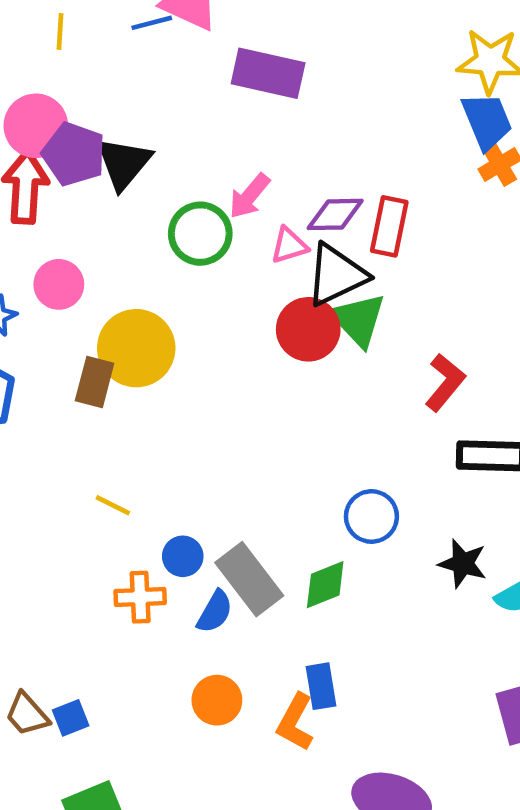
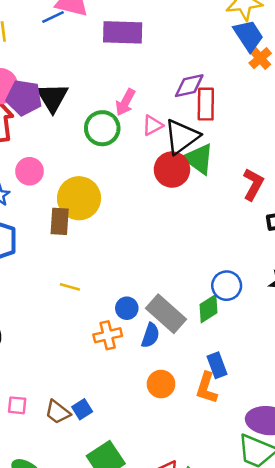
purple diamond: (335, 214) -> (189, 86), moved
yellow line: (113, 505) -> (70, 287), moved
blue circle: (371, 516) -> (227, 286), moved

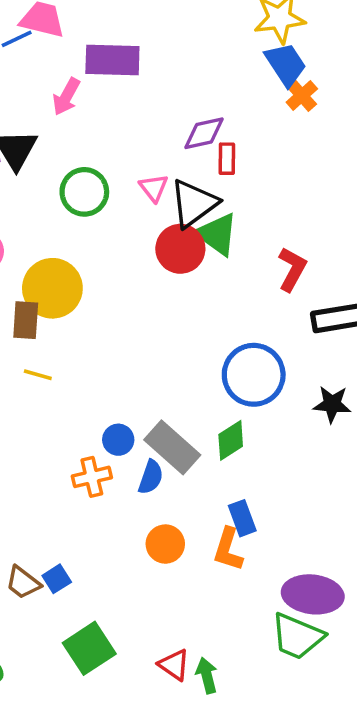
pink arrow: (125, 102) -> (66, 97), moved
red rectangle: (206, 104) -> (227, 159), size x0.7
pink triangle: (153, 125) -> (154, 188), turned -40
blue circle: (227, 286) -> (254, 375), moved, size x1.5
yellow line: (70, 287) -> (38, 375), moved

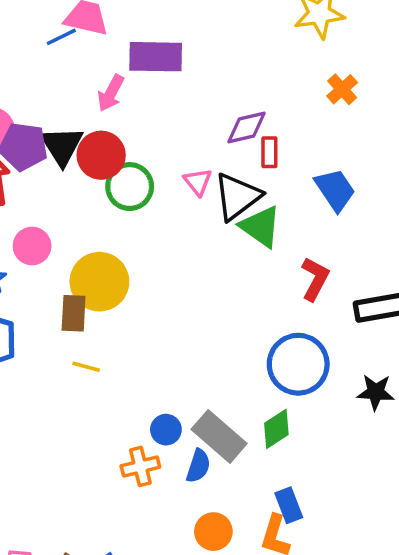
blue trapezoid: (286, 64) -> (335, 190), moved
red circle: (180, 249) -> (101, 155), moved
red L-shape: (292, 269) -> (315, 279), moved

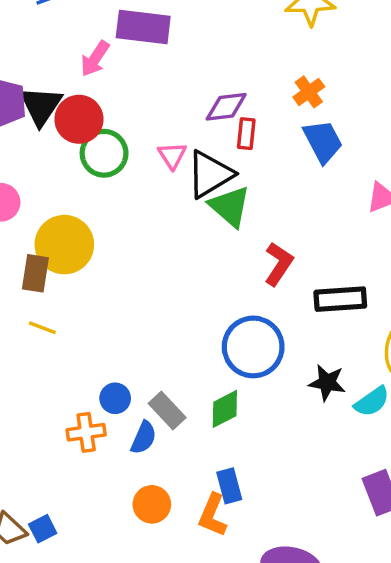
orange cross: (342, 89) -> (309, 92), moved
blue trapezoid: (335, 190) -> (323, 141), moved
gray rectangle: (219, 436) -> (167, 410), size x0.7

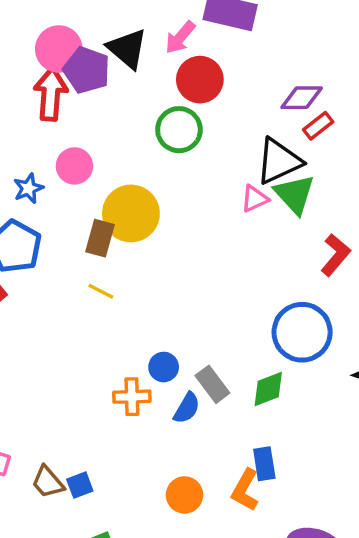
black triangle: (41, 106) -> (127, 49), moved, turned -30
red circle: (79, 119) -> (200, 80), moved
red rectangle: (246, 134) -> (318, 126), turned 40
pink triangle: (172, 156) -> (255, 199), moved, turned 32
orange circle: (152, 504) -> (185, 495), moved

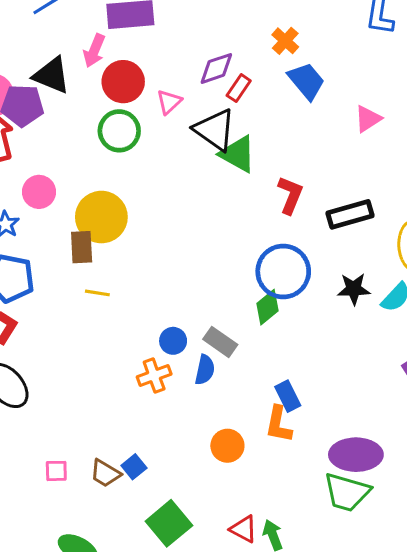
black triangle: (279, 161) -> (215, 130), turned -42
pink triangle: (255, 199) -> (169, 102), moved
green diamond: (268, 389) -> (267, 307), moved

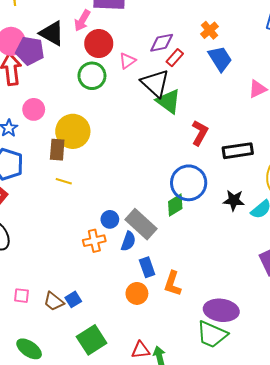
gray rectangle: (220, 342) -> (141, 224), size x1.4
blue rectangle: (288, 396) -> (147, 267), moved
red triangle: (244, 529) -> (141, 350), turned -42

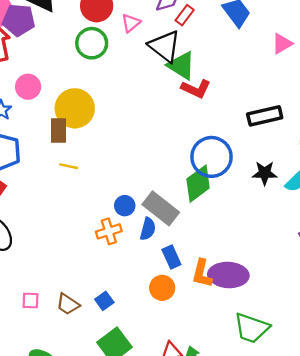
red L-shape: (200, 133) -> (196, 89), moved, turned 90
green diamond: (175, 205) -> (198, 184), size x1.4
blue square: (73, 299) -> (104, 301), moved
purple ellipse: (221, 310) -> (228, 275), moved

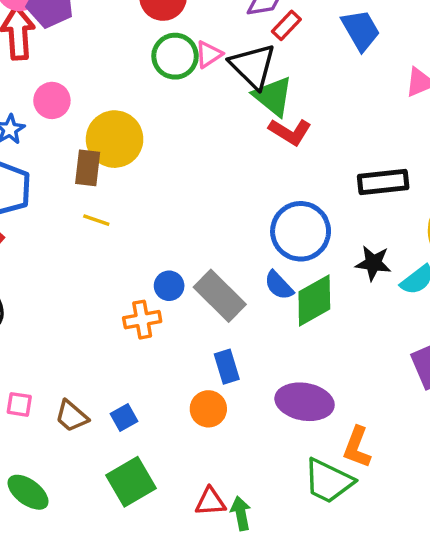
pink triangle: (131, 23) -> (209, 54), moved
green circle: (92, 43) -> (175, 56), moved
green diamond: (198, 184) -> (314, 300), moved
blue semicircle: (148, 229) -> (279, 285), moved, turned 115
orange L-shape: (202, 273) -> (357, 447), moved

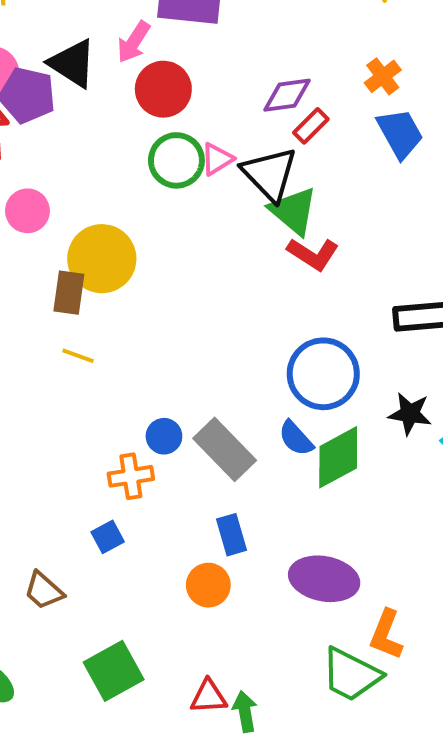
blue square: (124, 418) -> (108, 537), moved

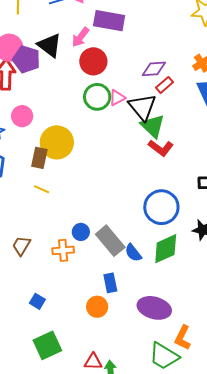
blue semicircle: (296, 438) -> (133, 253), moved
blue square: (108, 537) -> (37, 301), moved, turned -35
brown trapezoid: (44, 591) -> (21, 246), moved, turned 75

